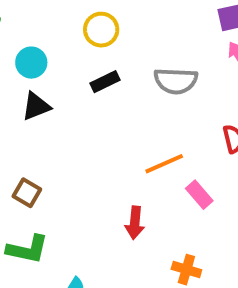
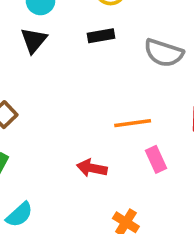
black triangle: (36, 106) -> (34, 40), turned -44
red arrow: (135, 223) -> (92, 168), turned 80

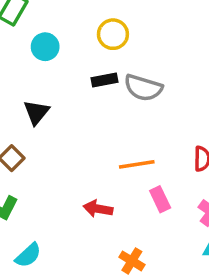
black triangle: (34, 40) -> (36, 112), moved
gray semicircle: (164, 53) -> (143, 88), moved

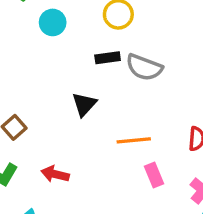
black triangle: (36, 112) -> (84, 104), moved
red arrow: (98, 209) -> (55, 174), moved

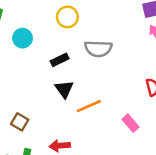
black rectangle: (108, 58) -> (60, 60), moved
orange line: (134, 140) -> (89, 106), moved

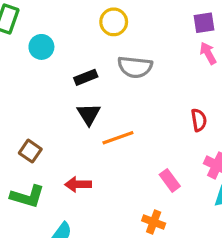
yellow circle: (67, 17) -> (114, 22), moved
pink rectangle: (130, 123) -> (170, 180), moved

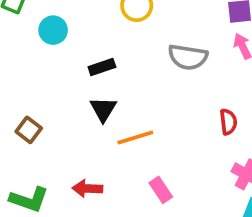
gray semicircle: (135, 67) -> (188, 57), moved
brown square: (30, 151) -> (29, 130), moved
pink rectangle: (170, 180) -> (161, 190), moved

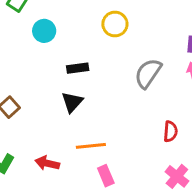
gray semicircle: (188, 57) -> (148, 73), turned 104
orange line: (135, 138) -> (91, 146), moved

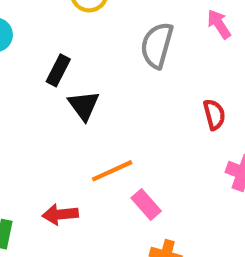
black rectangle: (78, 68) -> (58, 70), turned -36
black triangle: (72, 102) -> (84, 106), moved

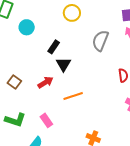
pink rectangle: (146, 205) -> (46, 120), moved
red arrow: (60, 214) -> (45, 82), moved, turned 147

